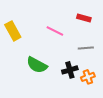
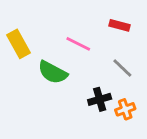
gray line: (86, 48) -> (122, 68), turned 49
green semicircle: (37, 65) -> (53, 72), moved

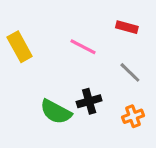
green semicircle: (53, 72) -> (56, 112), moved
black cross: (100, 99) -> (89, 101), moved

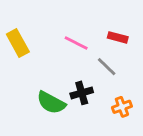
red rectangle: (127, 27) -> (118, 37), moved
gray line: (130, 72) -> (107, 67), moved

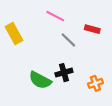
pink line: (76, 43) -> (55, 16), moved
gray line: (107, 67) -> (68, 40), moved

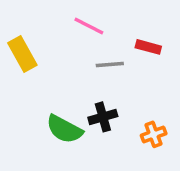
gray line: (68, 40) -> (110, 64), turned -49

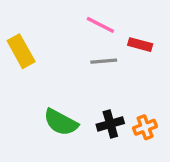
pink line: (89, 26) -> (100, 25), moved
black cross: (103, 117) -> (110, 124), moved

